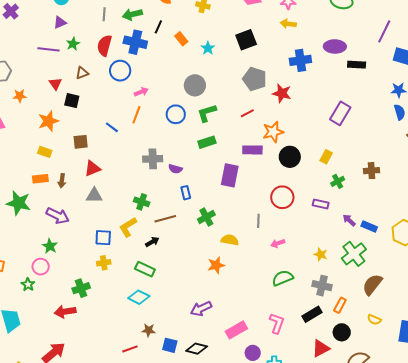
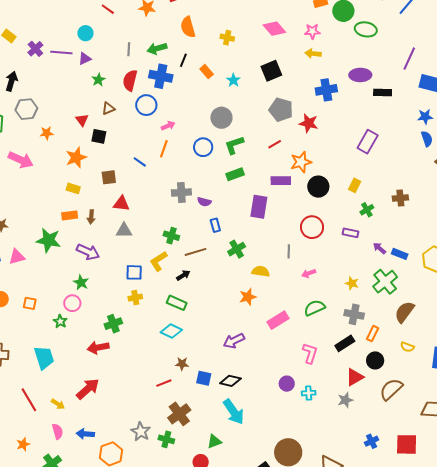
purple line: (48, 49) -> (61, 53), moved
red triangle: (92, 168) -> (121, 204), turned 30
pink rectangle: (236, 330) -> (278, 320), moved

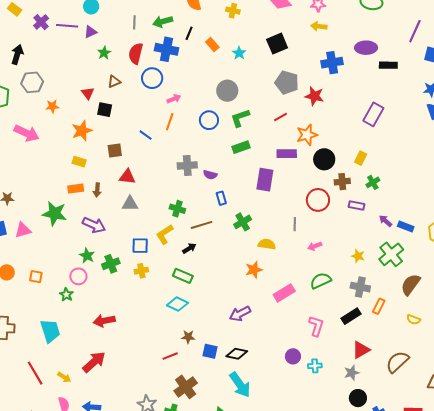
brown cross: (400, 198) -> (342, 182), moved
green cross: (113, 324) -> (111, 264), moved
black circle: (375, 360) -> (358, 398), moved

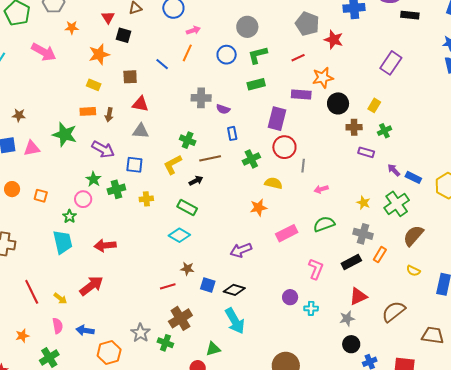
red circle: (318, 200) -> (284, 147), moved
blue square: (140, 246) -> (134, 165), moved
cyan trapezoid: (50, 331) -> (63, 242), moved

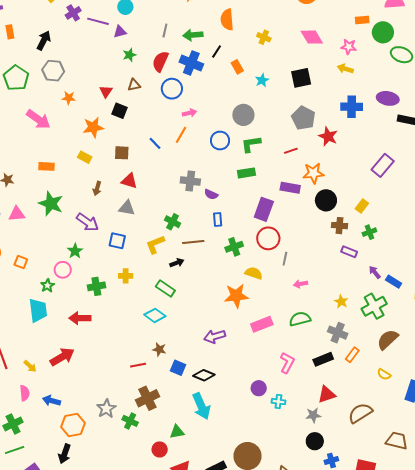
orange rectangle: (88, 111) -> (47, 166), moved
green cross: (116, 189) -> (96, 286), moved
orange star: (258, 208) -> (236, 296), size x1.4

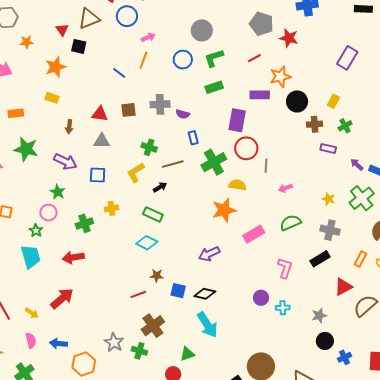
brown triangle: (134, 85) -> (89, 19), size x1.6
brown square: (122, 153) -> (128, 110), moved
green cross: (234, 247) -> (214, 162), size x1.4
orange rectangle: (352, 355) -> (360, 259), moved
red triangle: (327, 394) -> (343, 287), moved

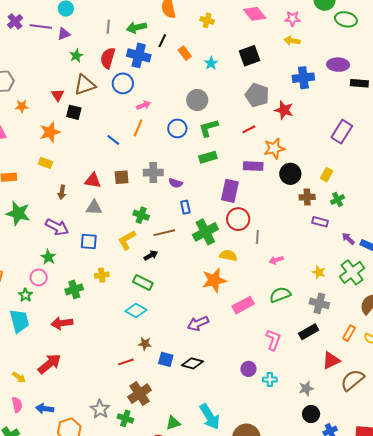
cyan arrow: (207, 325) -> (210, 417), moved

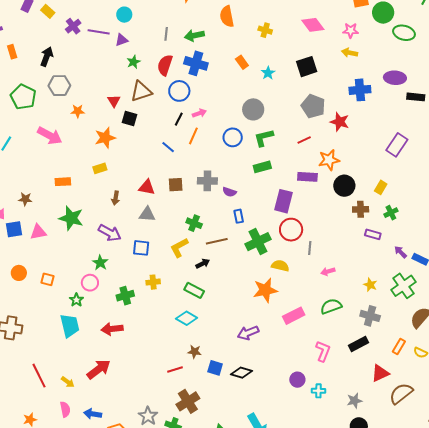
black line: (162, 41) -> (179, 119), moved
yellow rectangle: (45, 163) -> (100, 168), turned -40

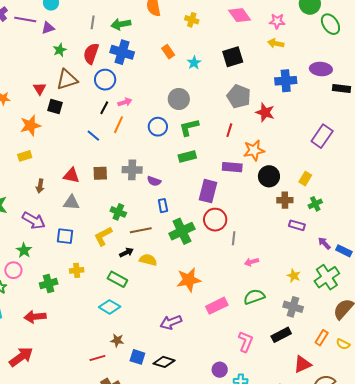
green ellipse: (404, 33) -> (330, 24), turned 40
red line: (304, 140) -> (229, 130), turned -48
yellow semicircle: (280, 266) -> (148, 260), moved

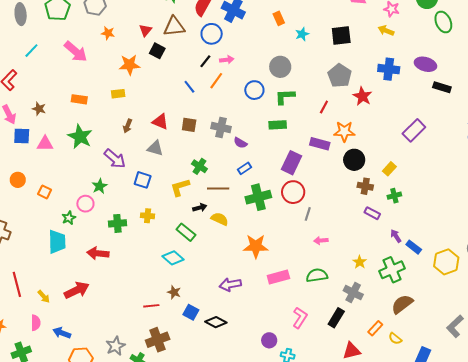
blue rectangle: (163, 206) -> (245, 168), turned 56
black rectangle: (281, 335) -> (336, 318), turned -42

